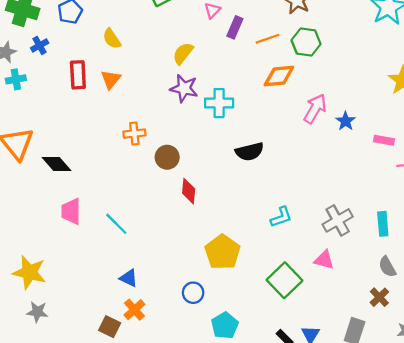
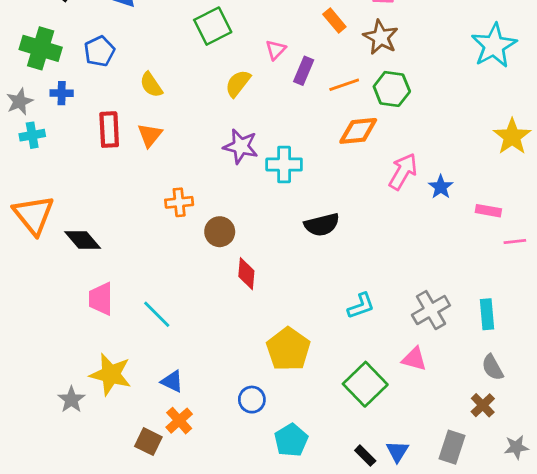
blue cross: (40, 45) -> (62, 93), turned 30
yellow semicircle: (183, 53) -> (238, 83), moved
yellow star: (29, 272) -> (111, 374), moved
gray star: (37, 312) -> (71, 400), moved, turned 30

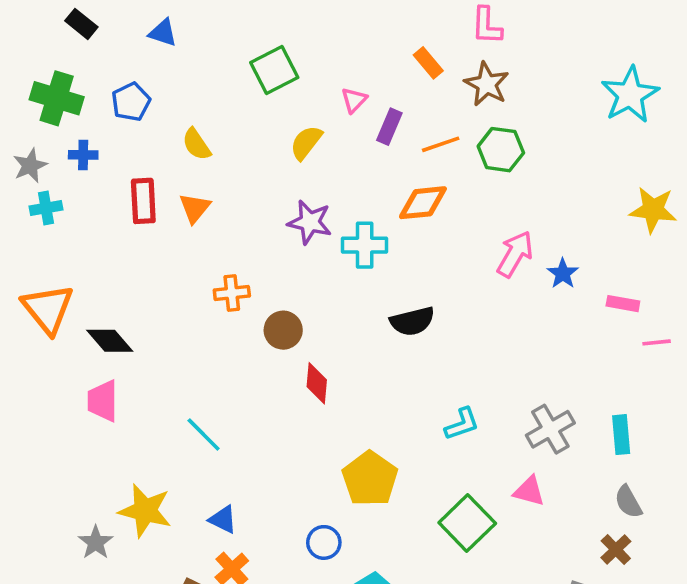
orange diamond: (358, 131) -> (423, 203), moved
yellow star: (512, 137) -> (653, 210), turned -30
pink trapezoid: (101, 299) -> (103, 401), moved

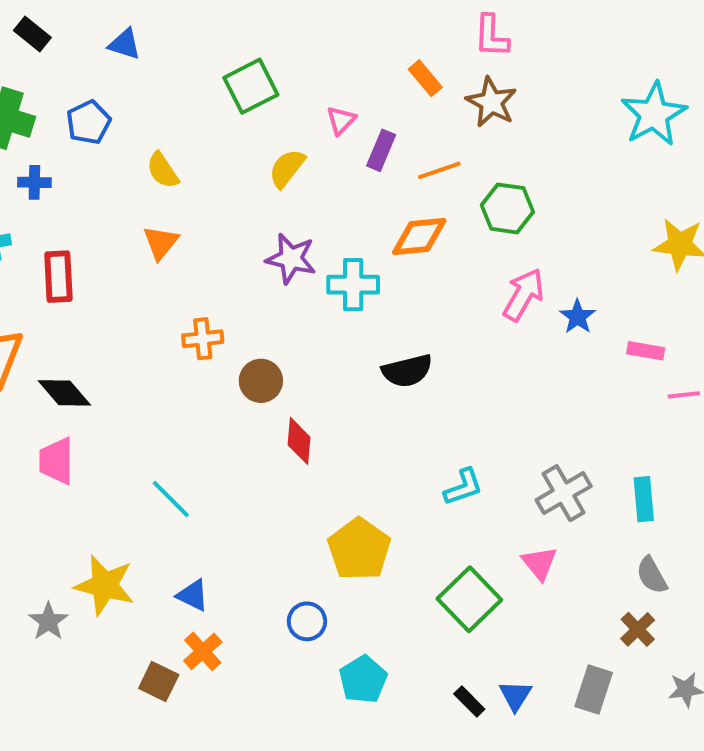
green hexagon: (501, 150) -> (507, 208), moved
red rectangle: (143, 201) -> (58, 277), moved
pink triangle: (529, 491) -> (539, 563), turned 36

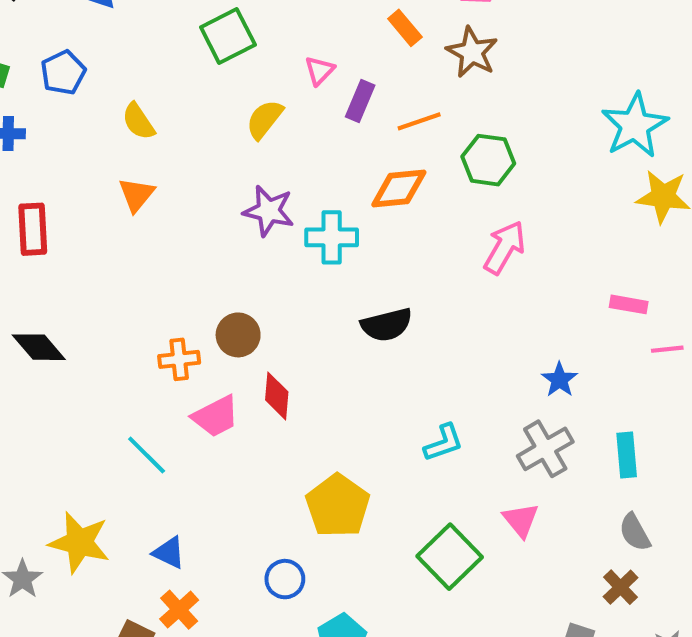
cyan star: (654, 114) -> (635, 125), moved
blue star: (578, 317) -> (559, 380), moved
orange cross: (203, 339) -> (179, 359), moved
pink trapezoid: (56, 461) -> (216, 416), moved, turned -117

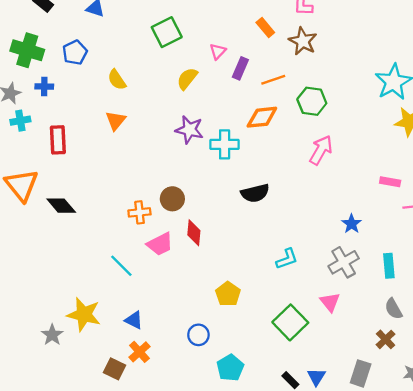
yellow pentagon: (338, 506) -> (228, 294), size x0.7

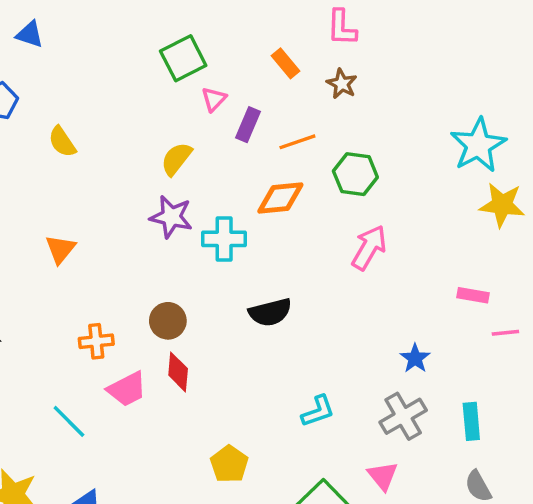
green square: (167, 32) -> (183, 58), moved
brown star: (303, 41) -> (342, 84), size x0.7
yellow semicircle: (187, 79) -> (176, 159), moved
orange triangle: (116, 121) -> (60, 249), moved
brown circle: (172, 199) -> (168, 321), moved

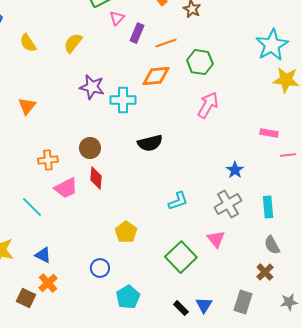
yellow semicircle: (176, 159) -> (73, 43), moved

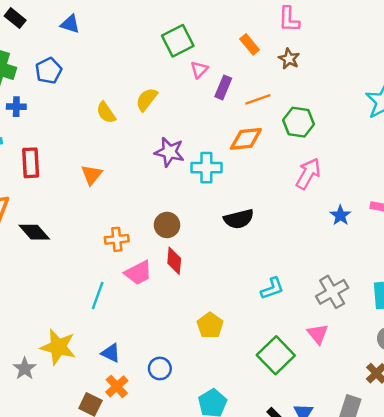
yellow semicircle: (28, 43) -> (106, 113), moved
blue star: (235, 170) -> (340, 215), moved
cyan line: (32, 207) -> (98, 296), turned 65
blue circle: (100, 268) -> (160, 368), moved

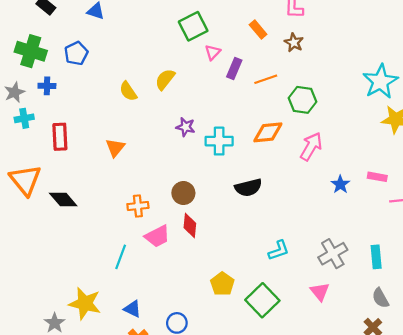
orange diamond: (246, 139) -> (268, 132), moved
purple star: (169, 152) -> (186, 127), size x0.7
green square: (276, 355) -> (262, 300), moved

